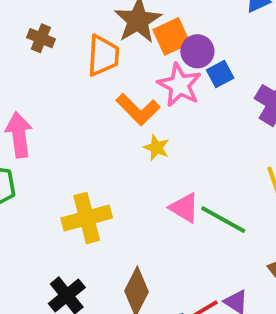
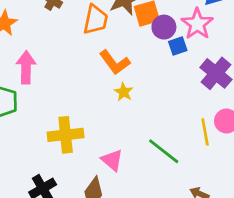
pink star: (179, 85) -> (197, 24), moved
pink triangle: (184, 208) -> (112, 160), moved

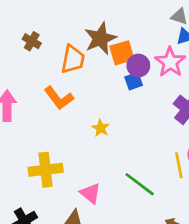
blue square: (178, 46) -> (134, 81), moved
orange L-shape: (115, 62) -> (59, 98), moved

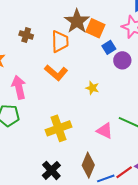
orange square: (122, 53) -> (95, 28), turned -36
purple circle: (138, 66) -> (122, 60), moved
pink triangle: (90, 193) -> (105, 131), moved

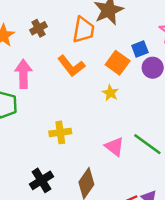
orange square: (95, 28) -> (118, 63), moved
brown cross: (26, 35) -> (39, 28), moved, turned 32
yellow cross: (58, 128) -> (60, 132), size x0.7

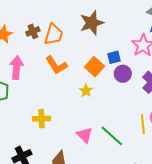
orange trapezoid: (83, 30) -> (54, 34), moved

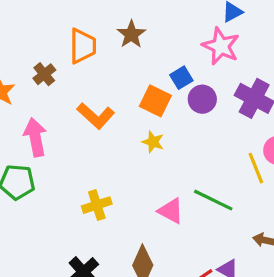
brown star: (92, 23) -> (131, 34), size x0.7
orange trapezoid: (54, 34) -> (83, 46), moved

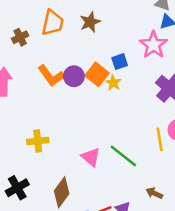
purple circle: (202, 99) -> (74, 76), moved
yellow star: (153, 142) -> (113, 83), moved

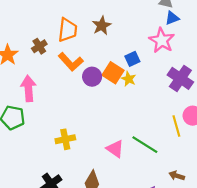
orange L-shape: (51, 76) -> (71, 62), moved

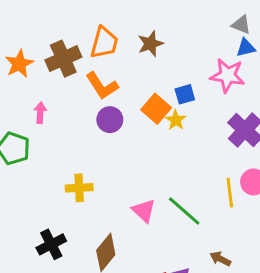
pink star: (162, 40) -> (228, 75), turned -30
brown cross: (39, 46) -> (63, 59), size x1.6
purple circle: (92, 77) -> (110, 120), moved
pink arrow: (28, 88) -> (40, 113), size x0.6

